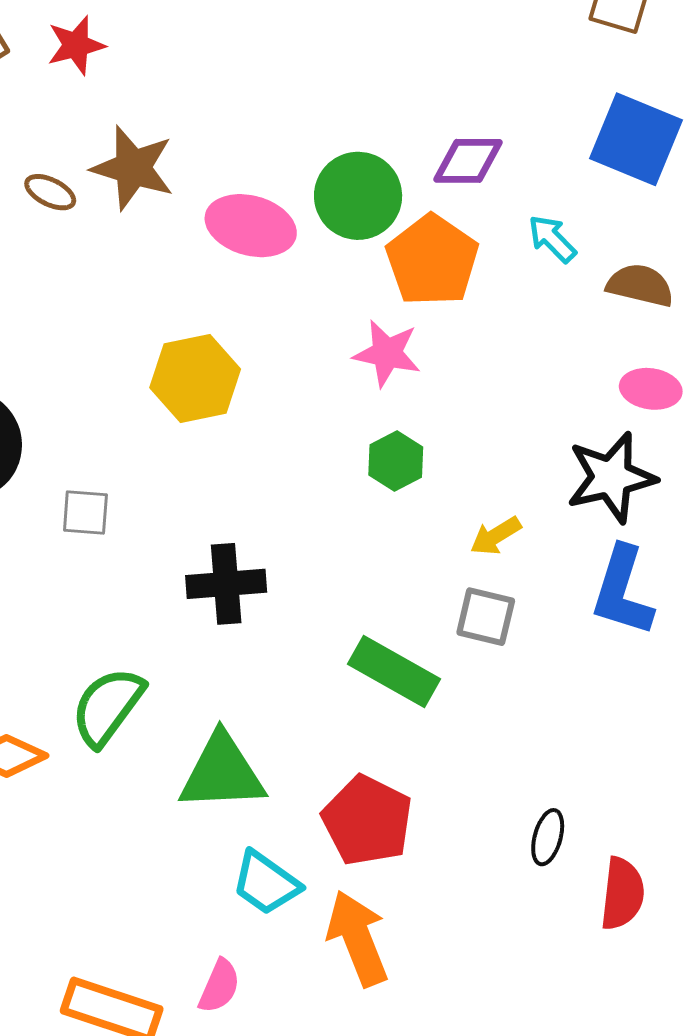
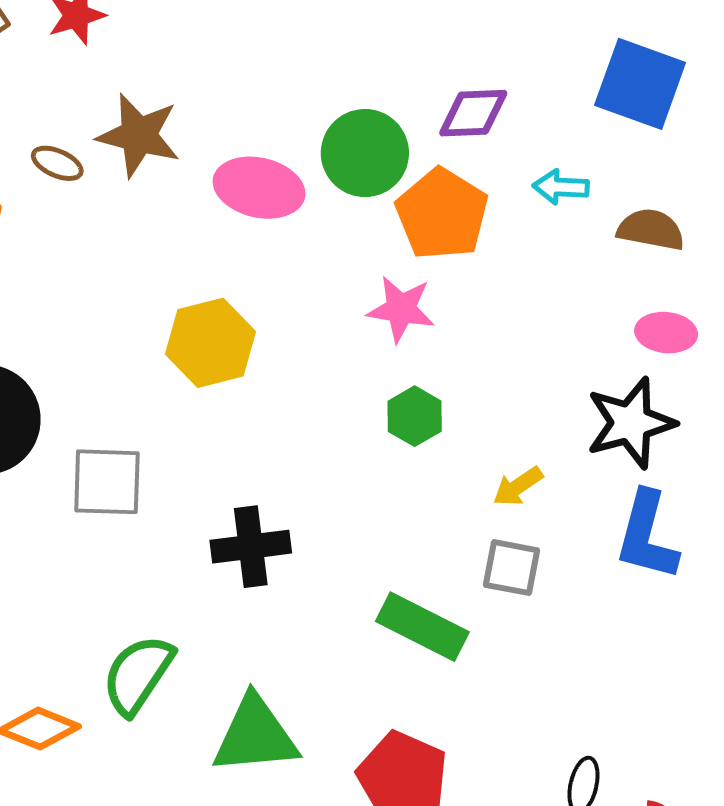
cyan arrow: (552, 239) -> (561, 187), turned -40
gray square: (85, 513) -> (107, 482), size x1.5

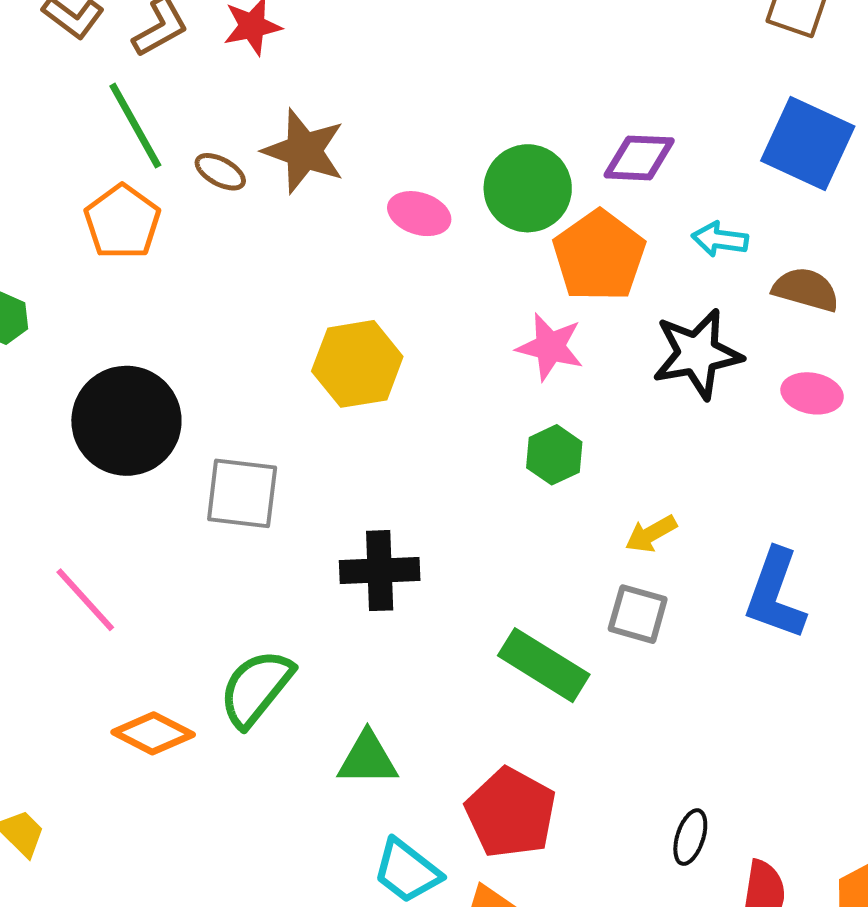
pink ellipse: (259, 188) -> (419, 214), size x0.7
black star: (631, 423) -> (697, 354), moved
green triangle: (255, 735) -> (368, 759), size x0.7

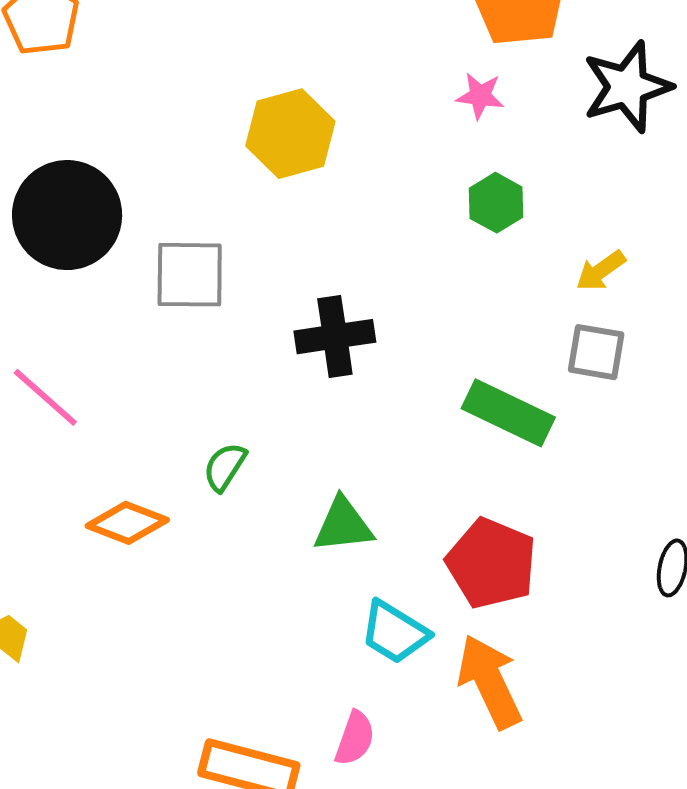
pink star: (550, 347) -> (480, 96), size x0.7
green semicircle: (256, 688) -> (225, 467), size x0.6

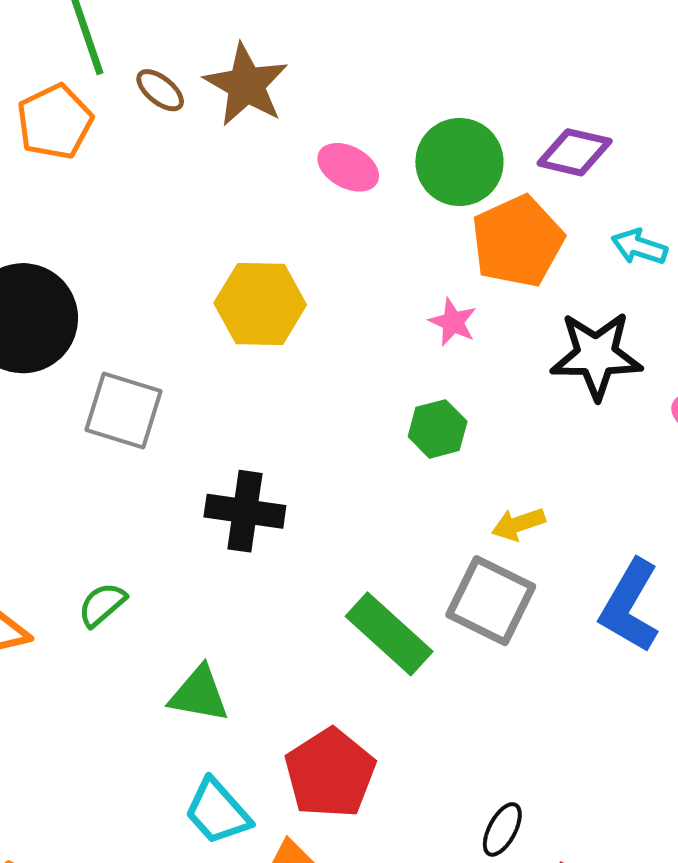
gray square: (596, 352) -> (491, 601), size x1.4

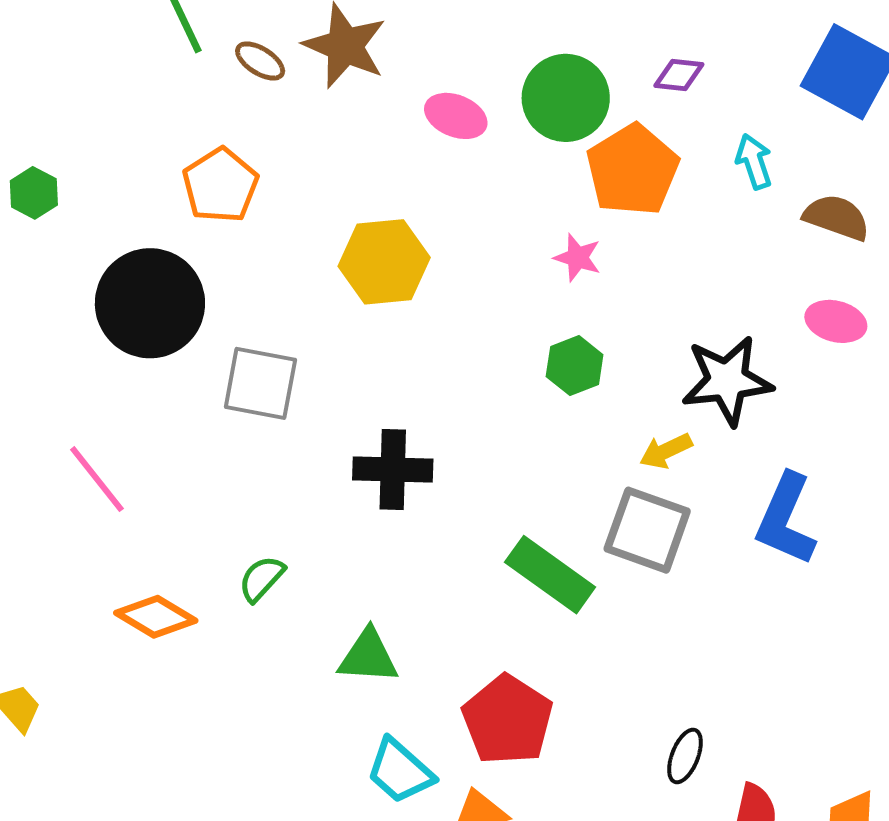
orange pentagon: (55, 122) -> (220, 185), moved
purple diamond: (575, 152) -> (679, 75), size x0.7
cyan arrow: (639, 247) -> (754, 162), turned 60
black star: (596, 355) -> (727, 381), moved

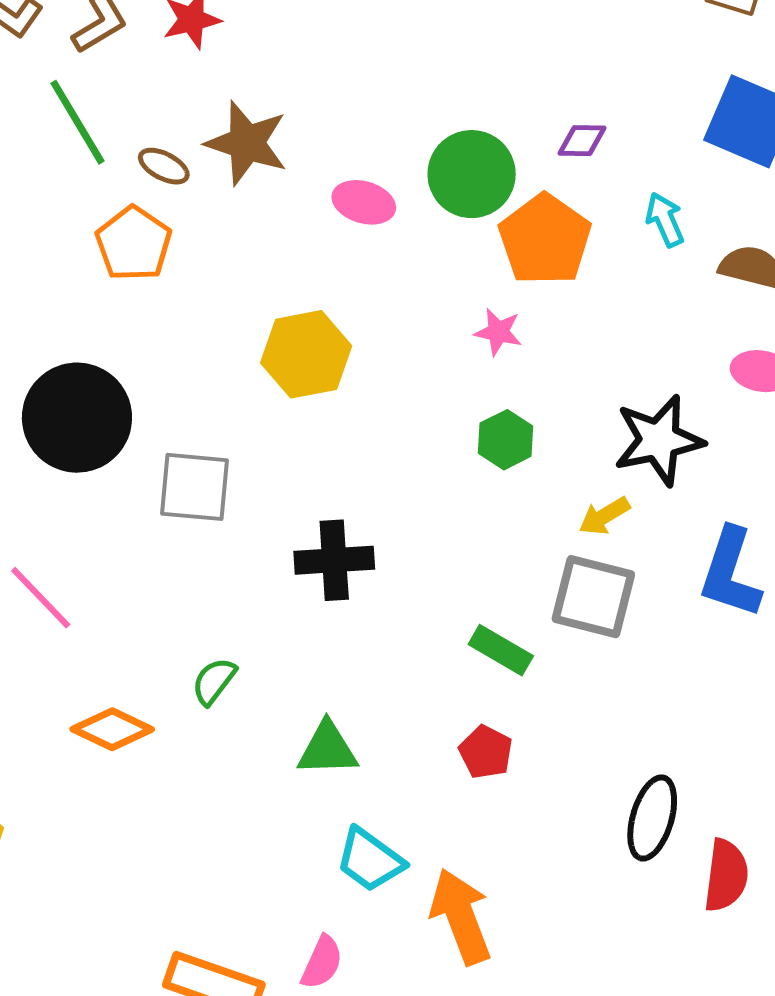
orange pentagon: (220, 185) -> (134, 244), moved
green rectangle: (550, 575) -> (501, 650), size x0.7
red pentagon: (507, 720) -> (486, 752), moved, size x0.6
black ellipse: (685, 756) -> (652, 818), size x1.5

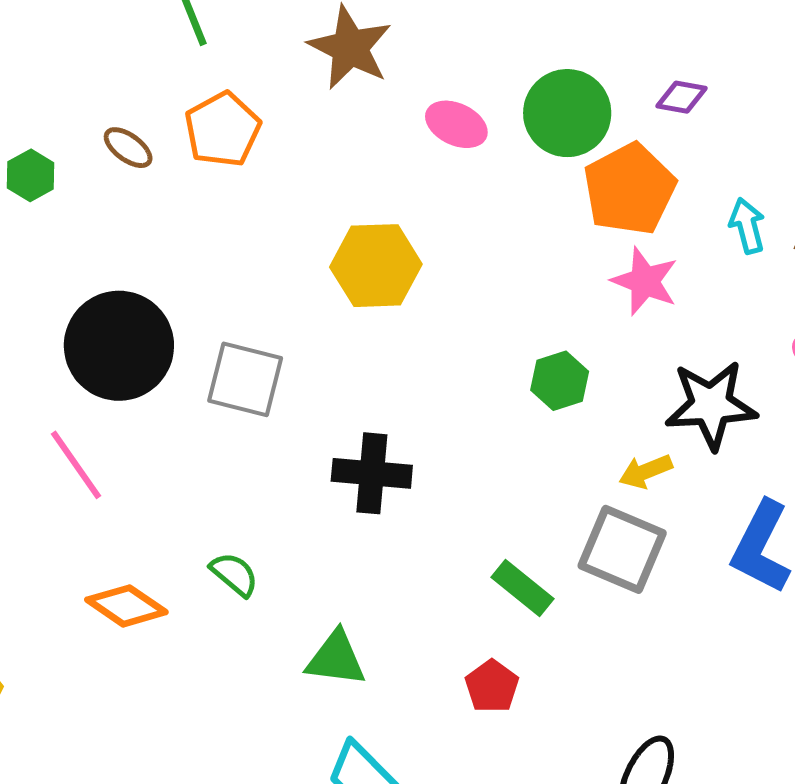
brown ellipse: (164, 166) -> (128, 148), moved
cyan arrow: (665, 220) -> (747, 226), moved
pink star: (498, 332) -> (645, 281), moved, size x1.4
black circle: (77, 418) -> (119, 346), moved
green semicircle: (214, 681) -> (234, 574), turned 84

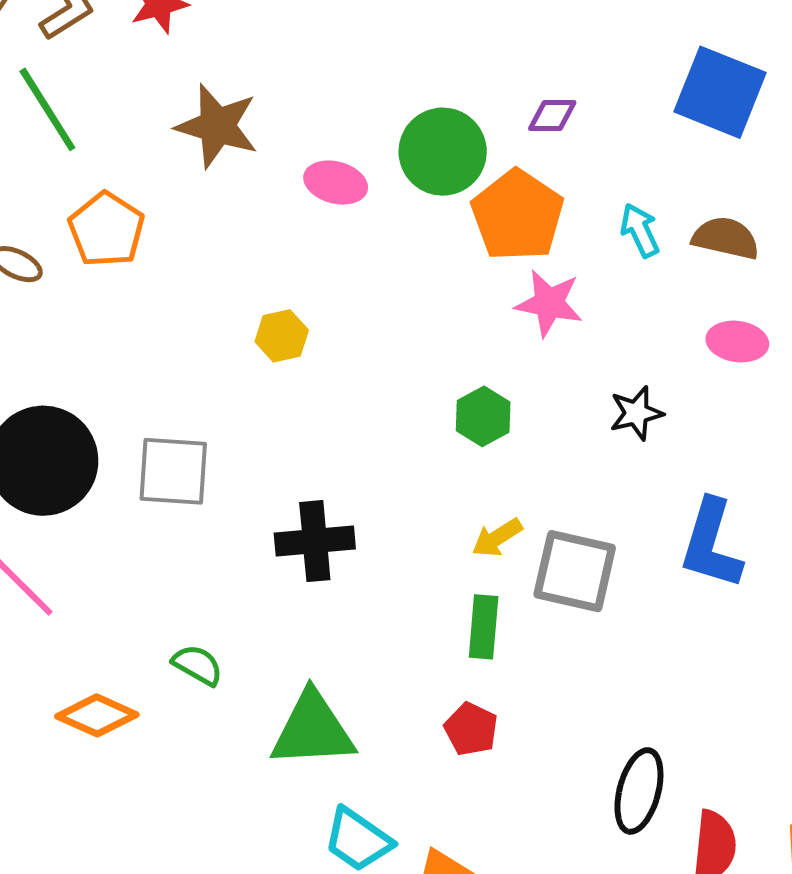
yellow hexagon: (376, 266) -> (282, 336), size x0.6
black star: (711, 405) -> (636, 413), size x0.6
yellow arrow: (646, 471) -> (497, 538), moved
green rectangle: (522, 588) -> (484, 627), turned 66
green triangle: (336, 659) -> (313, 730), size x1.4

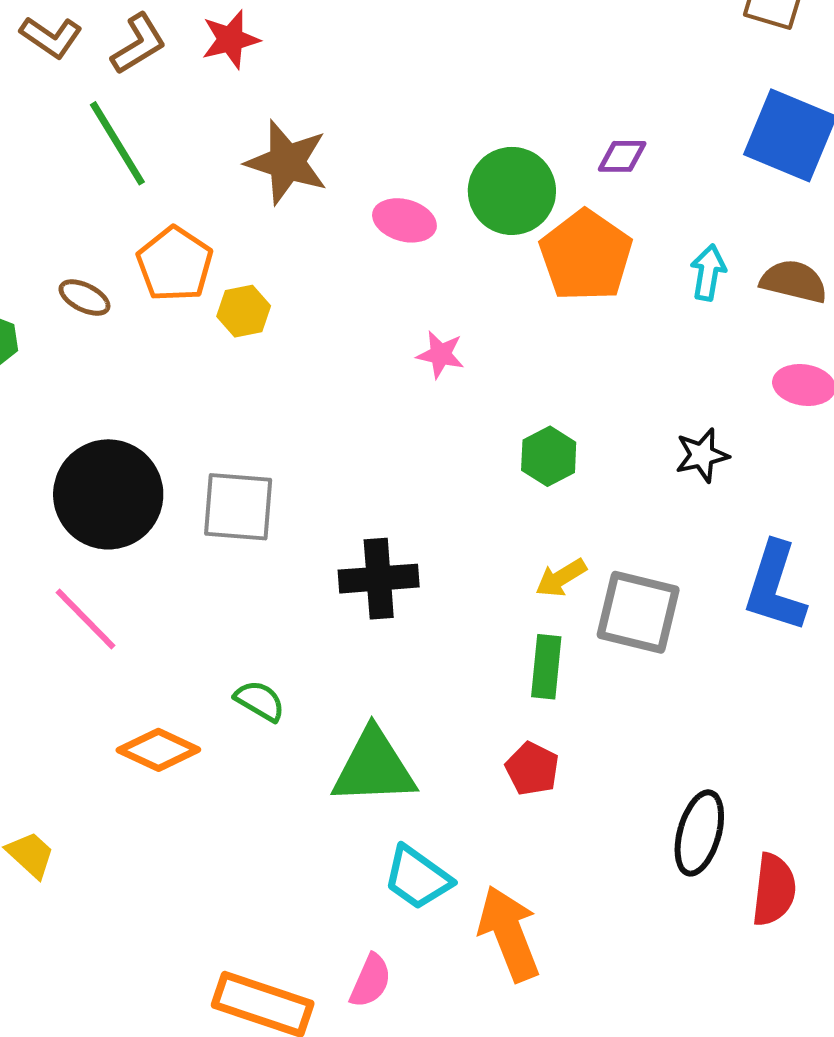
cyan arrow: (640, 230) -> (708, 272), turned 34
pink star: (549, 303) -> (440, 354), moved, size x0.7
yellow hexagon: (282, 336) -> (244, 311), moved

